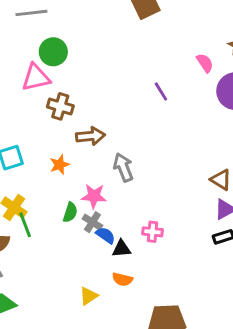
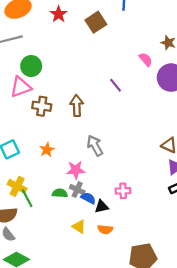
brown arrow: (90, 136) -> (77, 106), moved, turned -80
green semicircle: (70, 212) -> (60, 193), moved, turned -96
yellow triangle: (89, 296) -> (79, 227), moved, turned -48

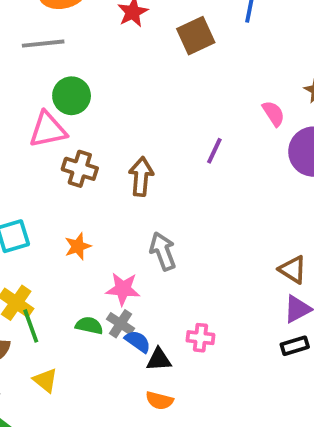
purple line: (116, 85) -> (214, 151), turned 56
yellow triangle: (79, 227) -> (45, 380), moved

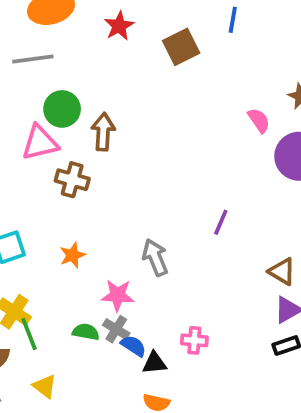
purple line: (214, 151) -> (221, 222), moved
brown arrow: (141, 177) -> (103, 132), moved

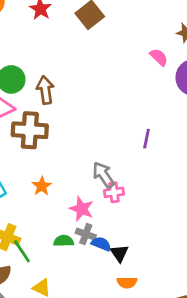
brown cross: (72, 180) -> (30, 130), size x1.4
pink star: (118, 295) -> (81, 209), turned 30
pink cross: (194, 340) -> (114, 192), moved
black triangle: (154, 363) -> (119, 253), turned -48

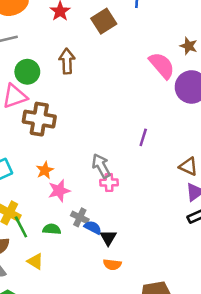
pink semicircle: (159, 57) -> (162, 65), size x1.6
brown arrow: (45, 90) -> (67, 61), moved
pink star: (81, 209) -> (59, 191), moved, turned 30
green semicircle: (64, 241) -> (52, 229), moved

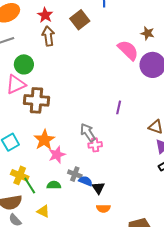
brown arrow: (67, 61) -> (48, 36), moved
orange star: (45, 170) -> (44, 140), size x1.5

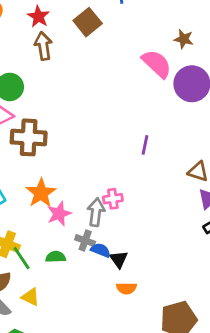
gray arrow: (88, 133) -> (96, 212), moved, turned 42
yellow triangle: (43, 211) -> (30, 297), moved

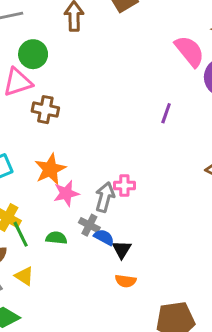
brown cross: (29, 137) -> (45, 110), size x0.7
purple line: (145, 145) -> (166, 113), moved

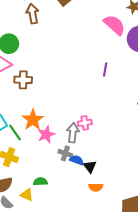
green line: (21, 234) -> (15, 133), moved
green semicircle: (56, 238) -> (40, 182), moved

